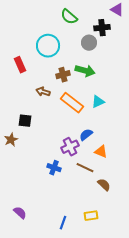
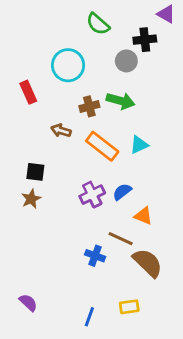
brown star: (11, 140) -> (31, 199), moved
purple cross: (70, 147) -> (92, 195), moved
blue cross: (54, 168) -> (95, 256), moved
brown semicircle: (104, 185) -> (148, 263), size x1.6

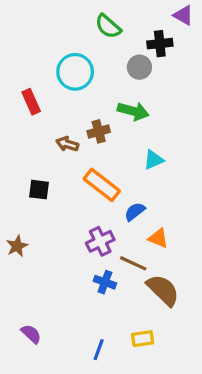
brown cross: (89, 106) -> (99, 131), moved
orange rectangle: (102, 146) -> (102, 185), moved
purple cross: (92, 195) -> (100, 241), moved
brown star: (31, 199) -> (17, 246), moved

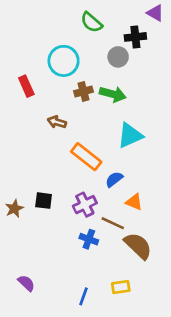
brown cross: (99, 131) -> (84, 91), moved
cyan triangle: (154, 160) -> (130, 135), size x1.5
black square: (39, 190) -> (44, 201), moved

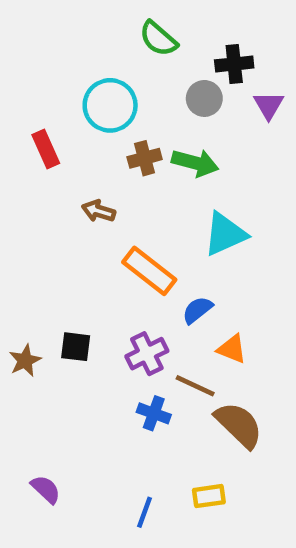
purple triangle: (155, 13) -> (269, 105), moved, turned 30

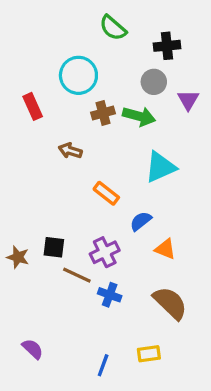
gray circle: (204, 98) -> (154, 82), moved
purple triangle: (269, 105) -> (188, 100), moved
orange rectangle: (149, 271) -> (106, 193), size x0.7
brown star: (25, 360) -> (18, 257), turned -30
brown line: (195, 386) -> (77, 275), moved

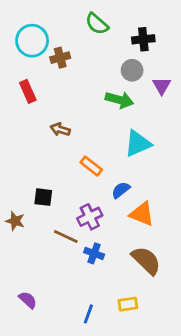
cyan circle: (78, 75) -> (32, 41), moved
brown cross: (103, 113) -> (60, 58), moved
black square: (54, 247) -> (43, 197), moved
orange triangle: (165, 249) -> (142, 214), size x1.4

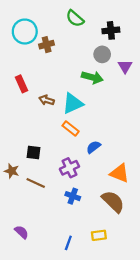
red rectangle: (28, 91) -> (22, 84), moved
cyan triangle: (138, 144) -> (73, 103), moved
orange triangle: (142, 214) -> (120, 173), moved
brown line: (66, 237) -> (36, 183), moved

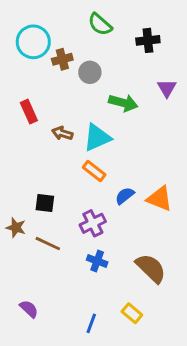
gray circle: (102, 54) -> (90, 72), moved
orange triangle: (120, 173) -> (160, 199), moved
yellow rectangle: (99, 235) -> (132, 313), turned 48

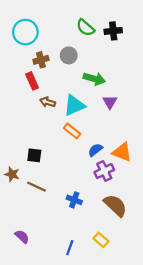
green semicircle: (100, 24) -> (85, 28), moved
brown cross: (62, 59) -> (41, 60), moved
purple triangle: (167, 88) -> (110, 102), moved
red rectangle: (29, 112) -> (32, 81), moved
purple cross: (93, 223) -> (104, 171), moved

